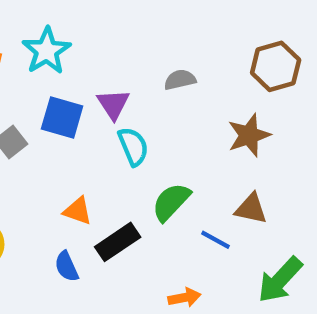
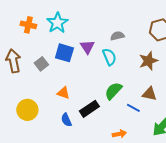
cyan semicircle: (133, 146) -> (109, 57), moved
orange triangle: (78, 211) -> (63, 93), moved

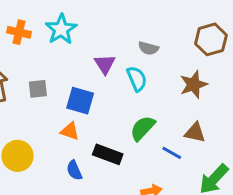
gray semicircle: (117, 36) -> (148, 48), turned -152
blue square: (64, 53) -> (80, 101), moved
gray square: (41, 64) -> (38, 89), turned 32
black rectangle: (89, 109) -> (108, 154), turned 54

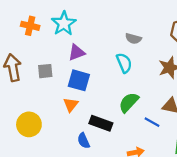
purple triangle: (105, 64) -> (77, 52), moved, turned 42
orange triangle: (70, 131) -> (71, 105), turned 49
blue semicircle: (74, 170) -> (84, 141), moved

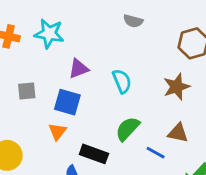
cyan star: (64, 23) -> (49, 34), turned -30
gray semicircle: (133, 39) -> (133, 21), moved
purple triangle: (77, 52) -> (79, 69), moved

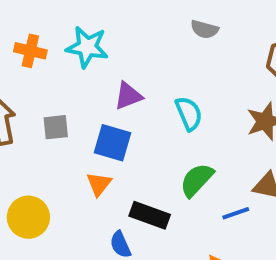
blue line: (156, 153) -> (236, 213), turned -48

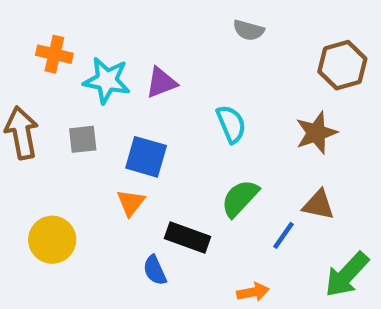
cyan star: (87, 47) -> (107, 80), moved
purple triangle: (128, 96) -> (161, 83), moved
blue line: (236, 213) -> (284, 235), turned -36

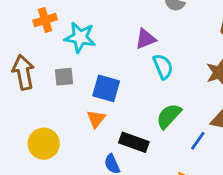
orange cross: (54, 54) -> (45, 20), turned -30
purple triangle: (161, 83) -> (146, 39), moved

